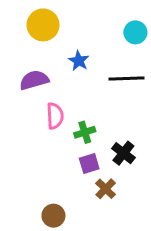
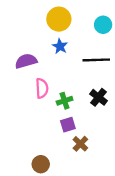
yellow circle: (43, 25) -> (59, 19), moved
black cross: (123, 153) -> (99, 97), moved

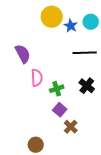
blue star: (60, 46) -> (71, 26), moved
purple semicircle: (26, 61) -> (23, 54), turned 78
purple square: (68, 125) -> (60, 110), turned -32

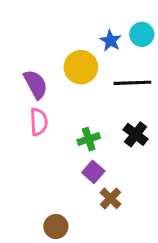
yellow circle: (52, 17) -> (81, 67), moved
pink semicircle: (37, 78) -> (39, 122), moved

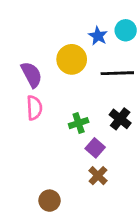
purple square: (93, 172) -> (95, 148), moved

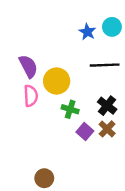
yellow circle: (72, 59) -> (57, 81), moved
green cross: (79, 123) -> (70, 109), turned 35
brown cross: (98, 176) -> (107, 129), moved

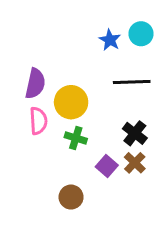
purple semicircle: (28, 66) -> (35, 84), turned 40
green cross: (70, 109) -> (76, 138), moved
brown circle: (44, 178) -> (71, 197), moved

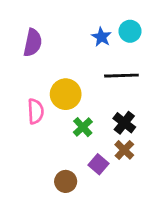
purple semicircle: (35, 84) -> (33, 43), moved
green cross: (76, 138) -> (83, 127), moved, turned 30
purple square: (107, 166) -> (99, 164), moved

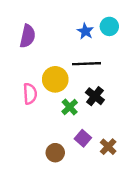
black line: (121, 76) -> (86, 64), moved
black cross: (124, 123) -> (95, 96), moved
brown cross: (124, 150) -> (108, 147), moved

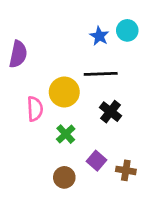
purple semicircle: (28, 36) -> (18, 54), moved
green cross: (70, 107) -> (66, 134), moved
brown cross: (108, 147) -> (126, 170), turned -35

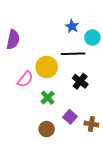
cyan circle: (127, 30) -> (92, 38), moved
pink semicircle: (35, 109) -> (25, 79), turned 42

